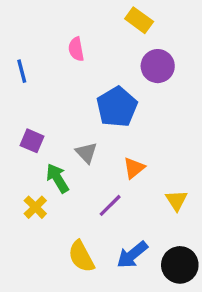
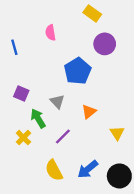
purple line: (110, 205) -> (63, 136), moved

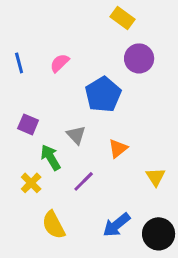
pink semicircle: (50, 33) -> (60, 63), moved, turned 56
yellow semicircle: (54, 170) -> (54, 225), moved

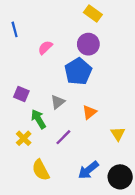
purple circle: (139, 58) -> (88, 44), moved
blue line: (19, 63) -> (15, 29), moved
gray triangle: (76, 135) -> (58, 102), turned 35

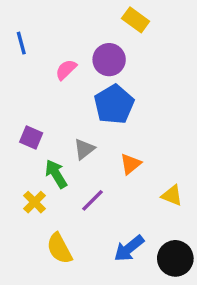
purple circle: (88, 44) -> (109, 60), moved
yellow triangle: (118, 134) -> (172, 195), turned -35

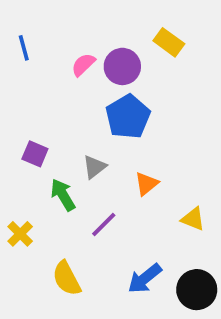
yellow rectangle: (136, 20) -> (169, 42), moved
pink semicircle: (66, 70) -> (83, 65), moved
yellow cross: (35, 202) -> (20, 234), moved

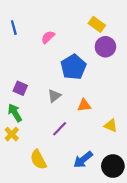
purple circle: (122, 66) -> (105, 47), moved
orange triangle: (147, 184) -> (84, 105), turned 32
green arrow: (63, 195) -> (15, 113), moved

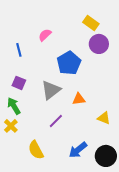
blue line: (14, 28) -> (19, 50), moved
gray triangle: (54, 96) -> (51, 90), size x1.5

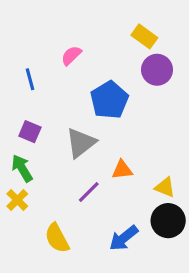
orange triangle: (79, 99) -> (122, 170), moved
black circle: (106, 156) -> (168, 221), moved

